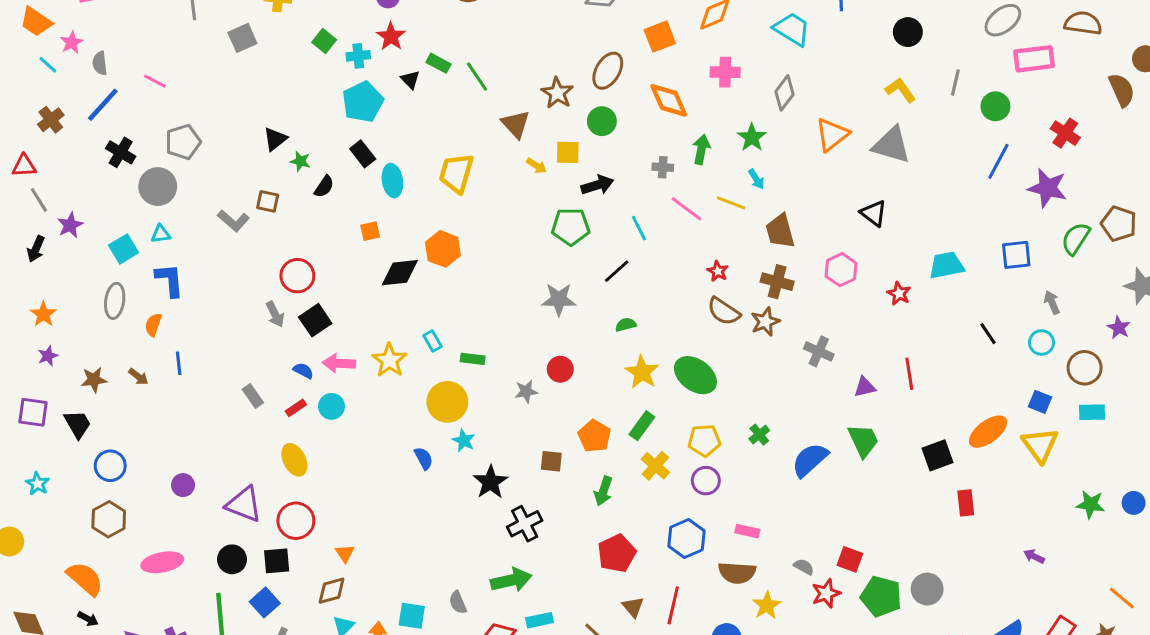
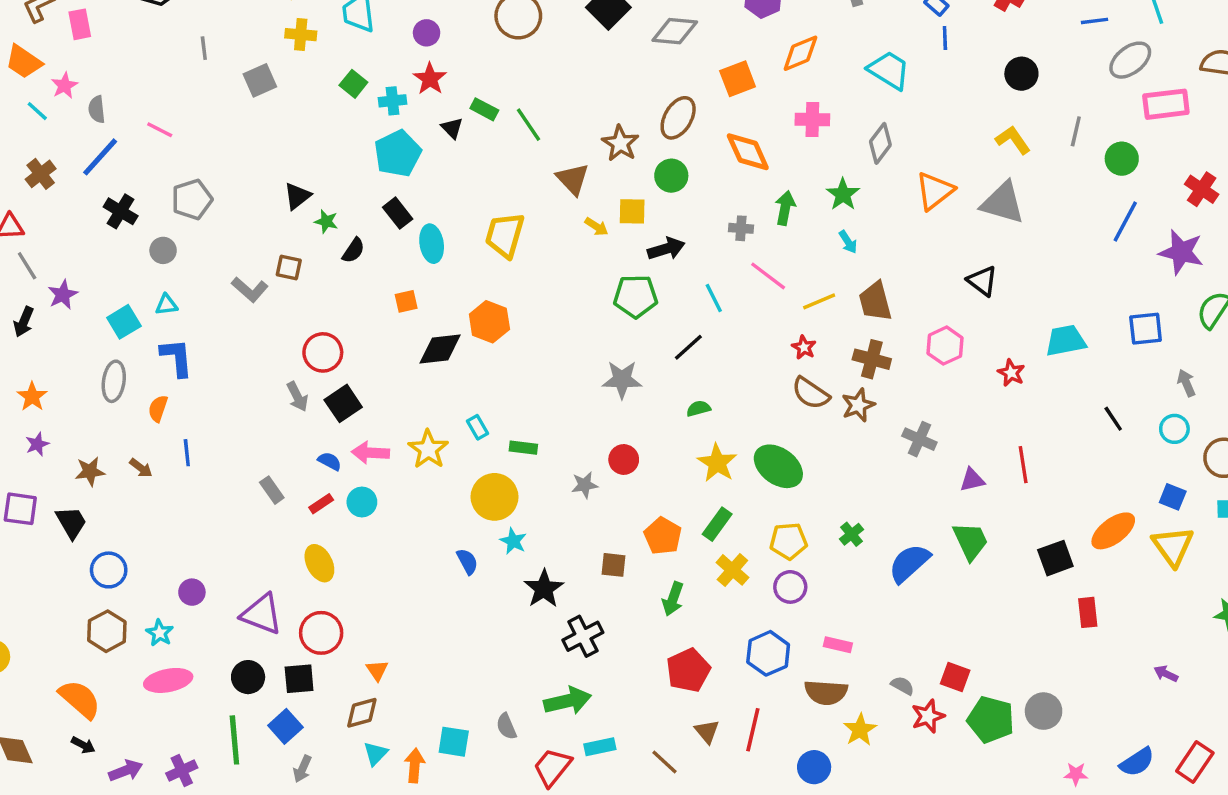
gray circle: (158, 187) -> (163, 250), size x0.6
yellow line: (731, 203) -> (819, 301), moved, turned -44
cyan star: (37, 484) -> (160, 633), moved

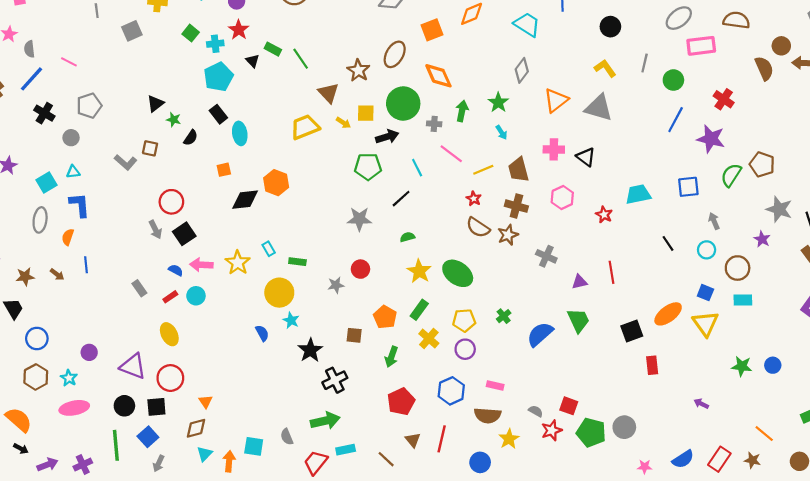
pink cross: (812, 120) -> (554, 149), moved
green circle: (671, 176) -> (403, 104), moved, size x1.6
yellow trapezoid: (505, 235) -> (305, 127), moved, turned 52

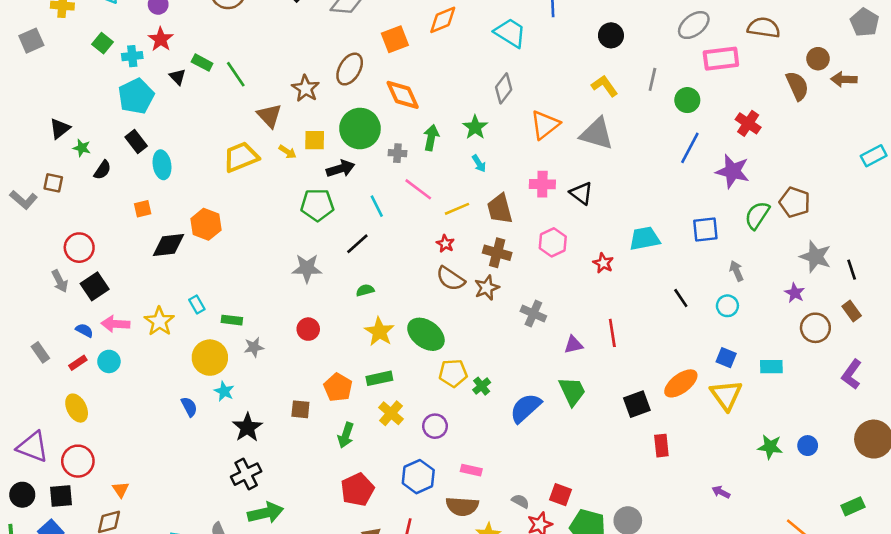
brown circle: (738, 268) -> (815, 328), moved
gray star: (336, 285) -> (254, 347), moved
green rectangle: (419, 310) -> (379, 378), turned 42
yellow pentagon: (464, 320) -> (453, 373), moved
black cross: (335, 380) -> (246, 474), moved

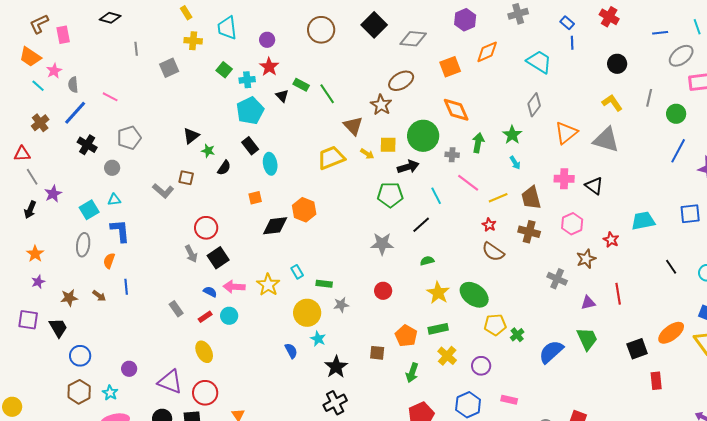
brown ellipse: (350, 69) -> (401, 81), moved, turned 30
brown star: (487, 288) -> (586, 259), moved

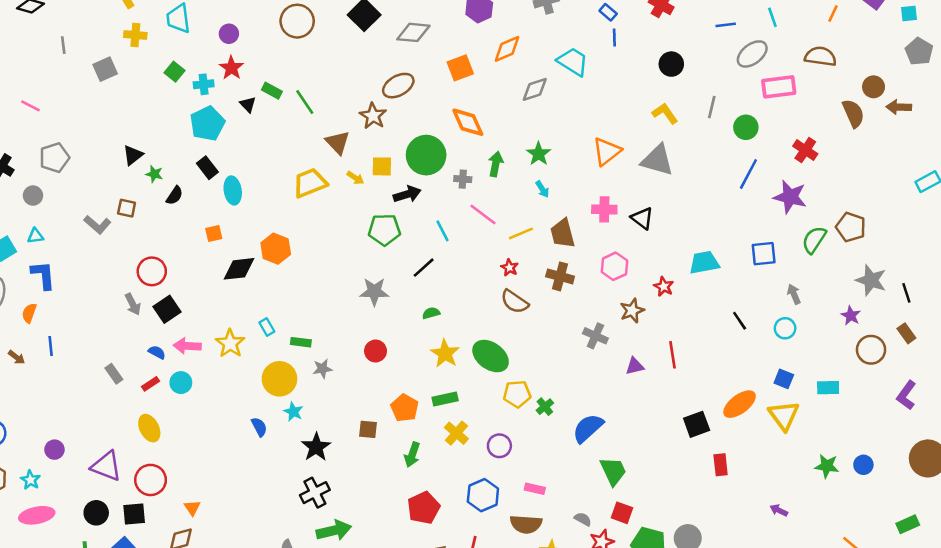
gray diamond: (534, 105) -> (535, 89), moved, turned 35
green trapezoid: (587, 339) -> (613, 471), moved

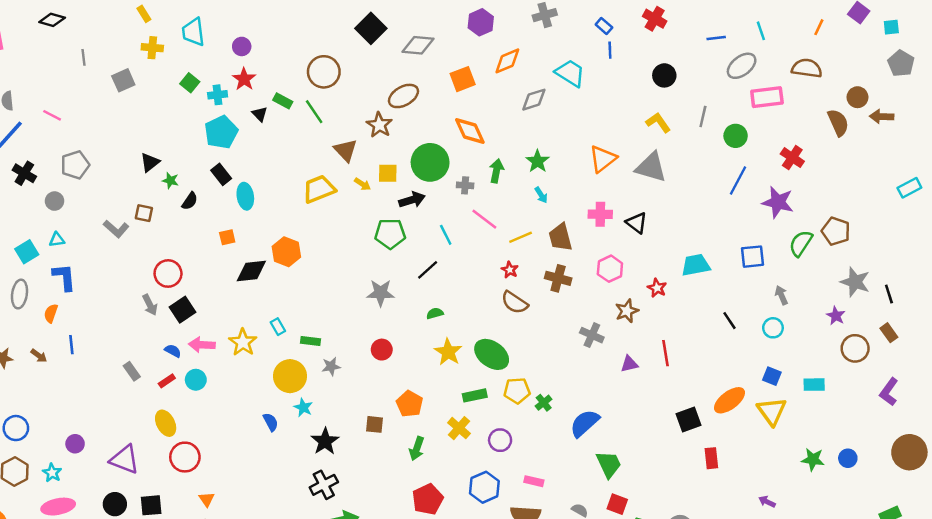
brown circle: (297, 21) -> (324, 72), moved
green rectangle: (445, 399) -> (475, 395), moved
red circle: (151, 480) -> (185, 457), moved

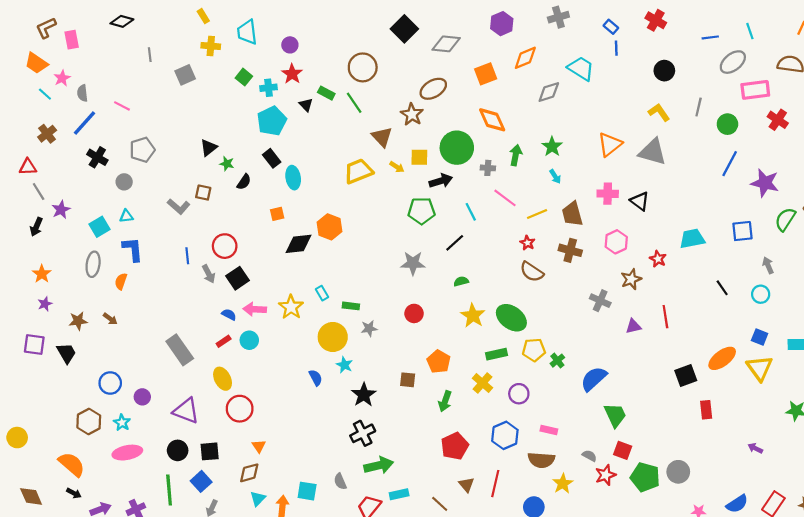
red cross: (792, 158) -> (778, 120), moved
blue line: (71, 345) -> (187, 256), moved
gray rectangle: (132, 371) -> (180, 350), moved, size x1.8
blue circle: (16, 428) -> (110, 383), moved

